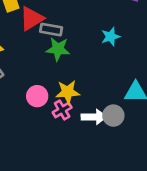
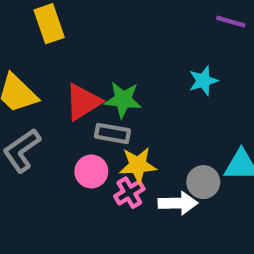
red triangle: (32, 19) -> (83, 102), moved
gray rectangle: (51, 30) -> (112, 133), moved
gray circle: (113, 116) -> (203, 182), moved

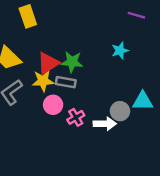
yellow star: (138, 165) -> (43, 81), moved

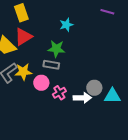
cyan star: (120, 51) -> (66, 25), moved
red triangle: (48, 63) -> (23, 37), moved
yellow star: (43, 81) -> (23, 72), moved
cyan triangle: (143, 101) -> (112, 96), moved

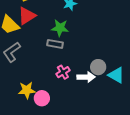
yellow star: (23, 72) -> (27, 90), moved
pink circle: (41, 83) -> (42, 98), moved
cyan triangle: (112, 96) -> (116, 75), turned 30

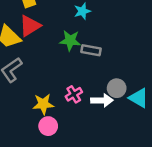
gray rectangle: (55, 44) -> (91, 50), moved
yellow star: (27, 90) -> (43, 104), moved

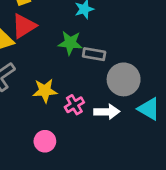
gray circle: (117, 88) -> (124, 79), moved, size x1.5
yellow star: (43, 104) -> (45, 91), moved

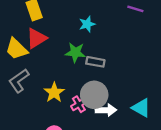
gray circle: (124, 79) -> (94, 95), moved
yellow star: (45, 91) -> (54, 92), turned -30

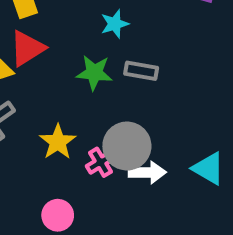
gray rectangle: (95, 62) -> (141, 71), moved

